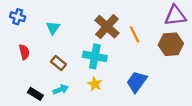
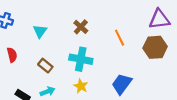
brown cross: (107, 27) -> (81, 27), moved, size x0.6

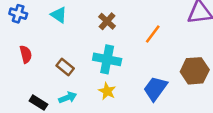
cyan triangle: (40, 31) -> (59, 15), moved, turned -32
orange line: (120, 38) -> (153, 34), turned 63
brown hexagon: (155, 47) -> (195, 71), moved

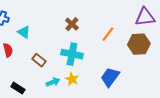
cyan triangle: (59, 15) -> (24, 32), moved
brown hexagon: (195, 71) -> (139, 44), moved
cyan arrow: (68, 97) -> (53, 82), moved

